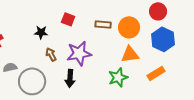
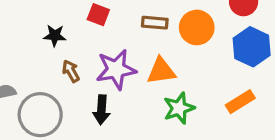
orange triangle: (130, 54) -> (161, 71), moved

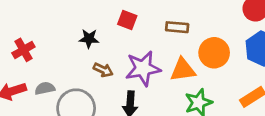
orange circle: (197, 27) -> (214, 53), moved
brown arrow: (71, 71) -> (103, 70), turned 144

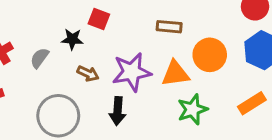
red square: (127, 20) -> (99, 19), moved
gray semicircle: (45, 88) -> (40, 58), moved, turned -42

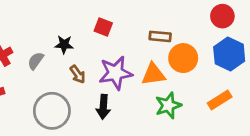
red square: (99, 19) -> (103, 27), moved
brown rectangle: (169, 27) -> (160, 36), moved
brown arrow: (88, 74) -> (78, 74), turned 30

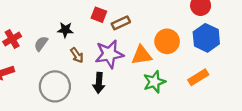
brown rectangle: (160, 36) -> (121, 23), moved, turned -30

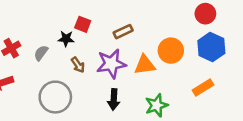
red square: (99, 15) -> (83, 24), moved
green star: (154, 82) -> (157, 105), moved
black arrow: (99, 83) -> (114, 99), moved

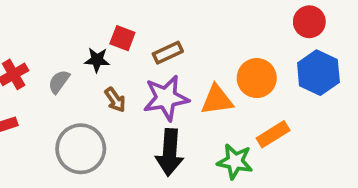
brown rectangle: (123, 32) -> (168, 53), moved
orange rectangle: (203, 88) -> (273, 134), moved
black arrow: (114, 99) -> (170, 152), size x1.4
green star: (157, 105) -> (235, 161), turned 30

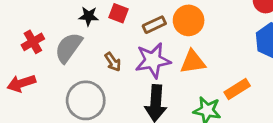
black star: (97, 60) -> (89, 16), moved
orange circle: (257, 78) -> (189, 20), moved
gray semicircle: (59, 82) -> (69, 48), size x1.6

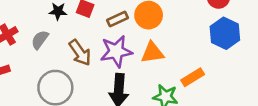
gray semicircle: (69, 48) -> (40, 40), size x0.7
brown arrow: (113, 62) -> (80, 53), size x1.5

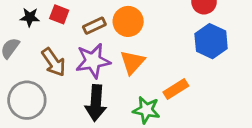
orange triangle: (152, 53) -> (132, 62), turned -40

